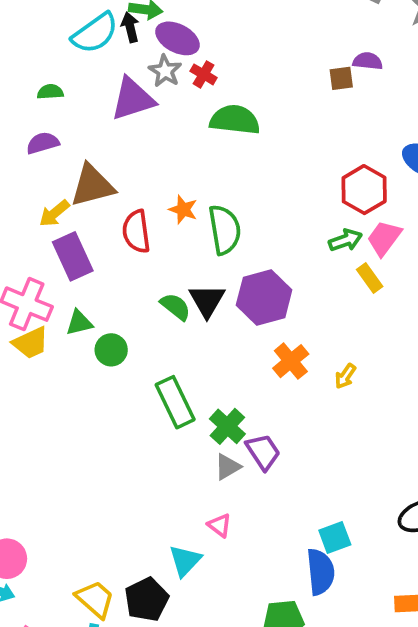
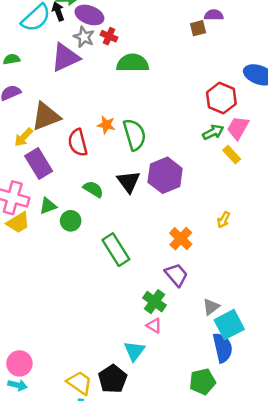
green semicircle: (175, 307) -> (93, 189), moved
orange cross: (291, 361) -> (181, 239), moved
green cross: (227, 426) -> (155, 302), moved
gray triangle: (228, 467) -> (211, 307), moved
cyan square: (335, 537) -> (229, 325), size x1.4

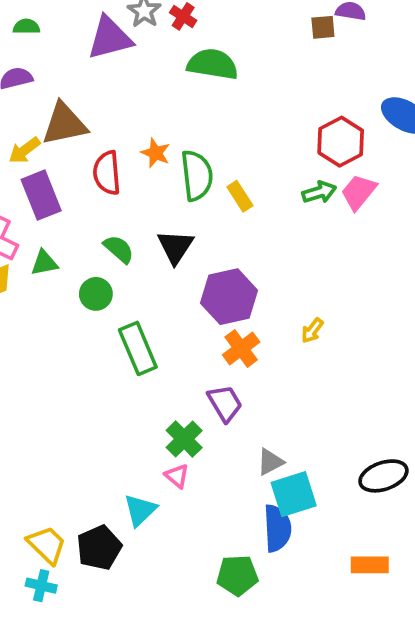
yellow rectangle: (232, 155) -> (240, 196), moved
purple hexagon: (165, 175) -> (229, 297), moved
green circle: (71, 221) -> (96, 294), moved

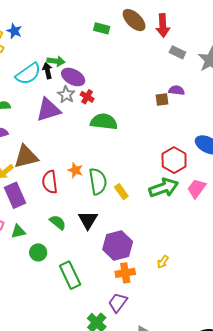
green arrow: (319, 192) -> (164, 188), size x1.6
pink trapezoid: (359, 192) -> (197, 188), moved
green circle: (96, 294) -> (38, 252), moved
orange cross: (241, 348) -> (125, 273), turned 30
purple trapezoid: (225, 403) -> (118, 303), turned -110

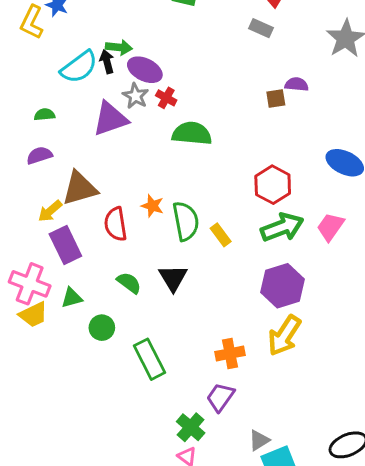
gray rectangle: (177, 52) -> (261, 28), moved
red hexagon: (174, 160) -> (273, 185), moved
purple hexagon: (118, 245) -> (282, 286), moved
yellow arrow: (163, 262) -> (284, 336), size x2.0

